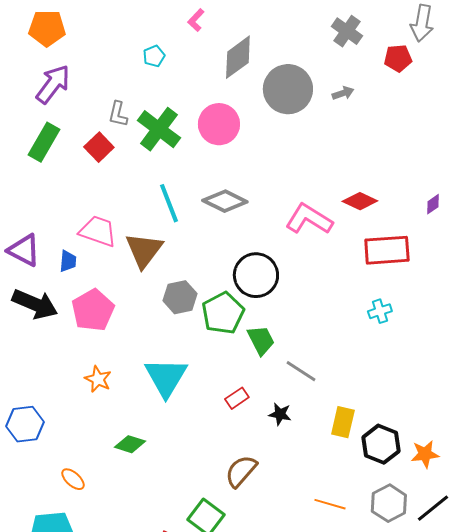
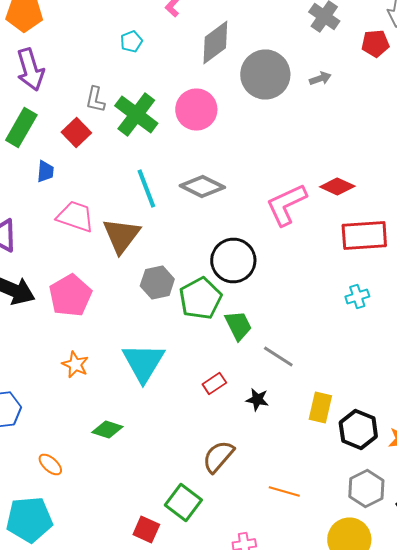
purple arrow: (53, 84) -> (30, 70), turned 126
pink L-shape: (309, 219) -> (286, 204), turned -57
blue trapezoid: (68, 261) -> (45, 172), moved
orange line: (330, 504) -> (284, 492), moved

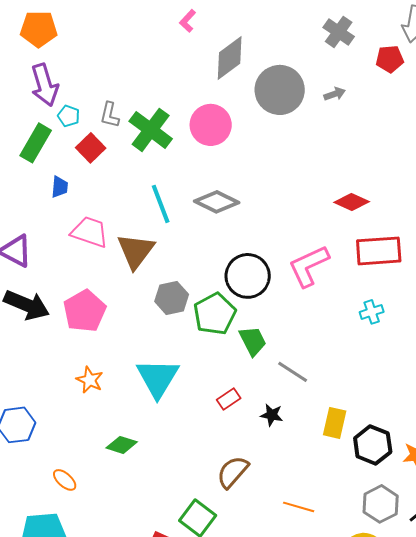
cyan pentagon: (131, 42) -> (69, 116), moved, turned -30
pink L-shape: (286, 204) -> (309, 266), moved

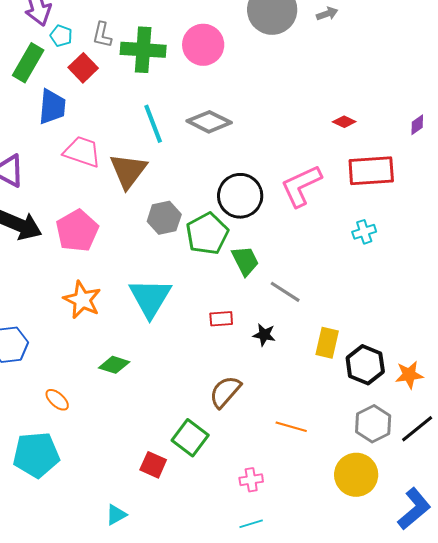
green cross: (151, 130) -> (143, 50), turned -33
blue trapezoid: (60, 187) -> (52, 107), size x1.6
red diamond: (352, 202) -> (344, 122), size x0.7
orange star: (90, 380) -> (82, 300), size x1.4
red rectangle: (229, 399) -> (221, 319), turned 30

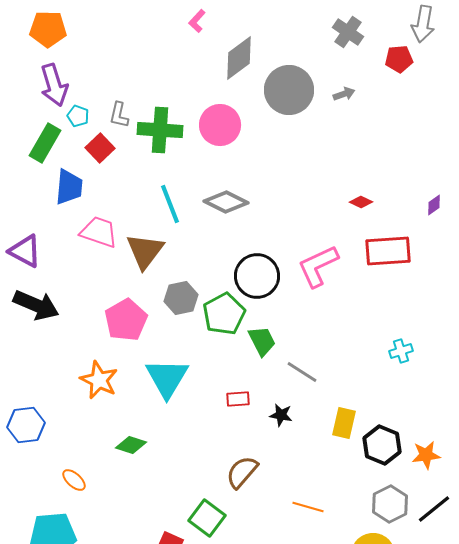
pink pentagon: (77, 231) -> (126, 320), moved
cyan cross: (364, 232) -> (401, 351), moved

